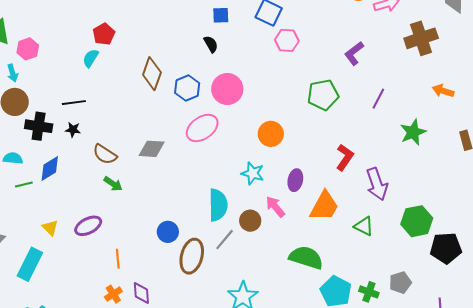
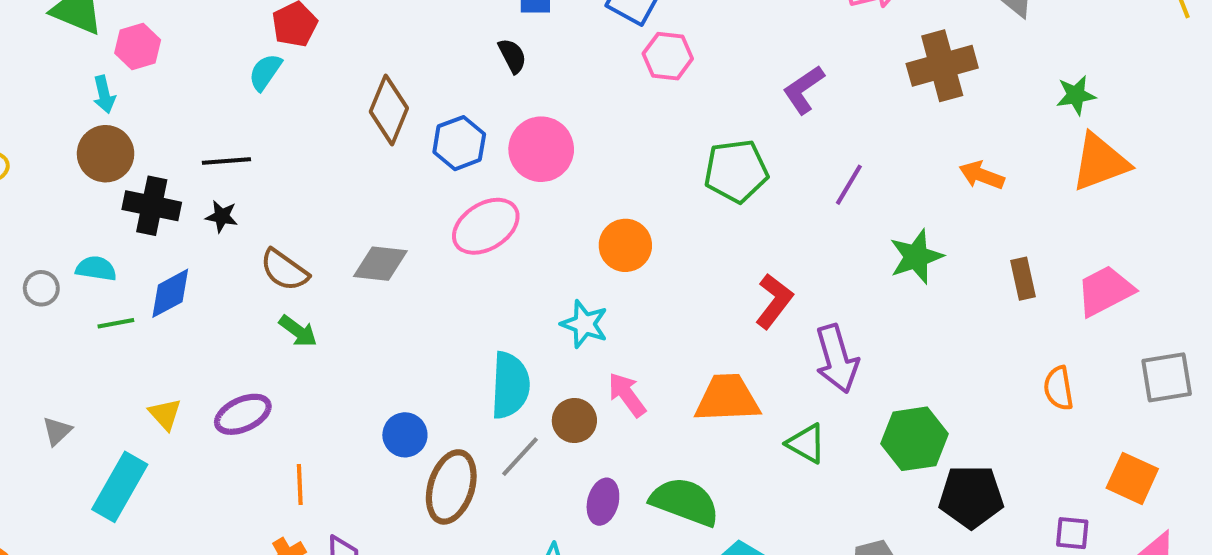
purple ellipse: (295, 180) -> (603, 502), moved
orange trapezoid: (324, 206) -> (727, 398), turned -124

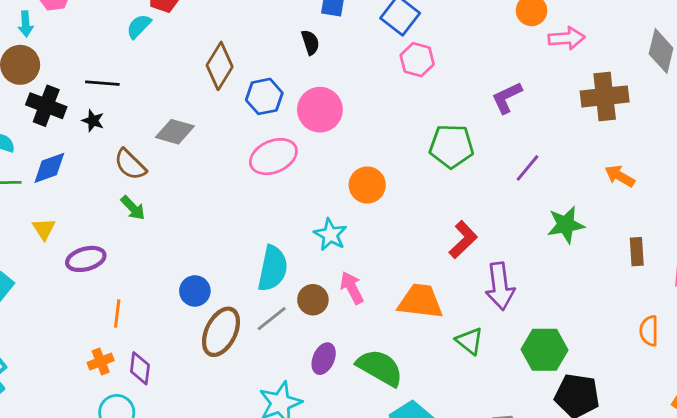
gray diamond: (380, 264) -> (175, 132), moved
yellow triangle: (165, 414) -> (44, 229), moved

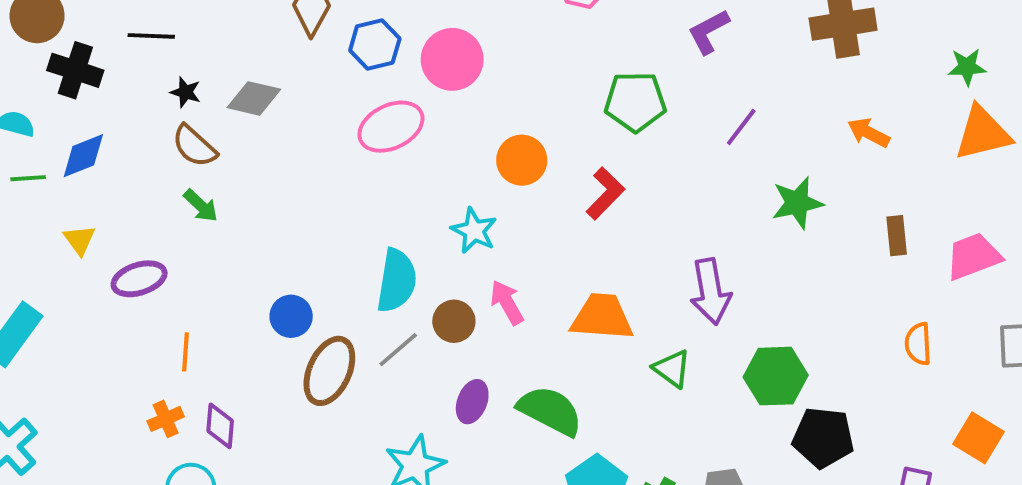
black star: (93, 121) -> (186, 92), moved
red L-shape: (463, 240) -> (605, 193), moved

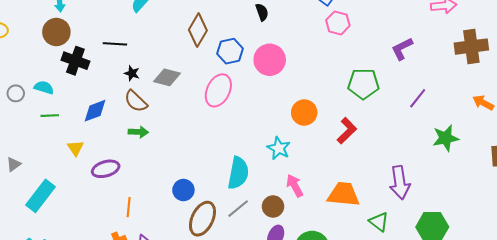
pink ellipse: (391, 127) -> (218, 90), moved, turned -40
blue diamond: (83, 156) -> (95, 111), moved
green arrow: (201, 206) -> (138, 132), turned -42
brown circle: (454, 321) -> (273, 206), moved

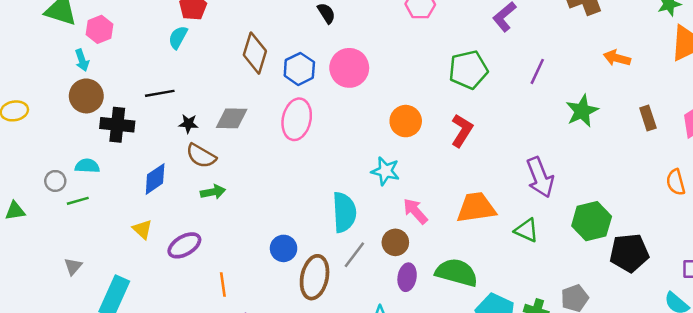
green line: (50, 116) -> (78, 201), moved

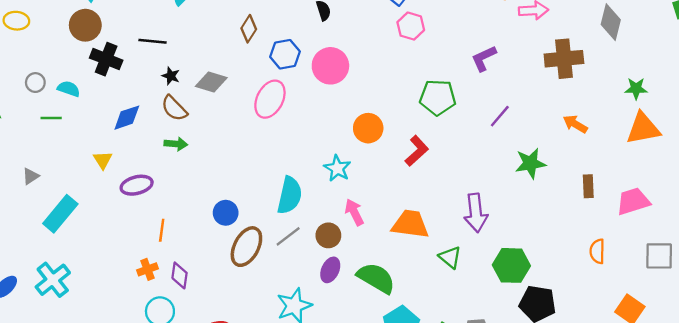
brown diamond: (255, 53) -> (249, 29), size x0.7
gray circle: (55, 181) -> (35, 83), moved

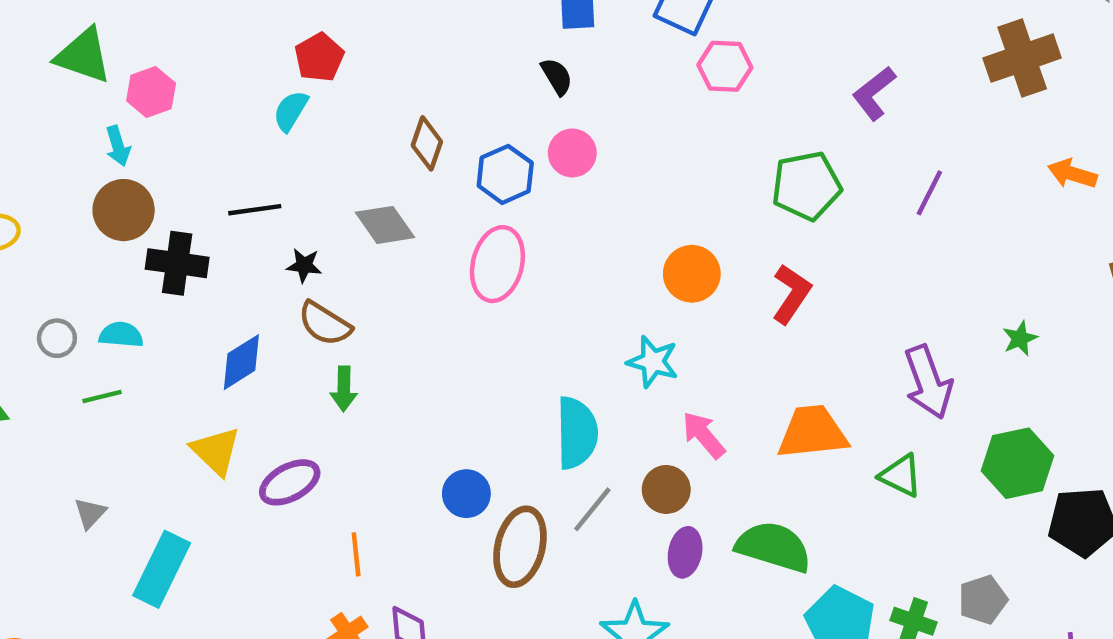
pink circle: (330, 66) -> (572, 153), moved, size x0.7
gray diamond: (211, 82) -> (385, 225), moved, turned 52
green arrow: (176, 144) -> (344, 389), turned 100
yellow triangle: (103, 160) -> (216, 451), size x1.4
green star: (530, 163) -> (1020, 338), moved, size x0.6

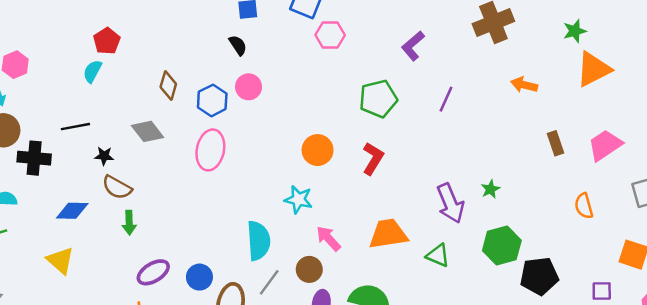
green star: (1020, 338) -> (490, 189), moved
blue diamond: (241, 362) -> (72, 211), turned 36
purple ellipse: (290, 482) -> (153, 272), moved

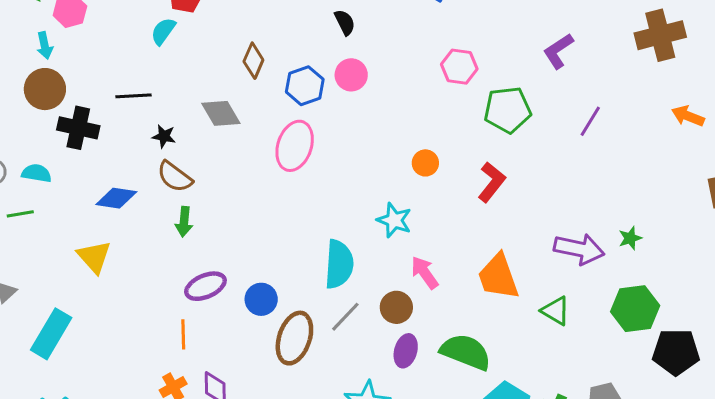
pink hexagon: (330, 35) -> (459, 67), moved
orange circle: (318, 150) -> (425, 163), size x0.7
purple arrow: (450, 203) -> (579, 249), turned -63
orange trapezoid: (388, 234) -> (498, 277), turned -108

